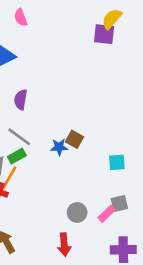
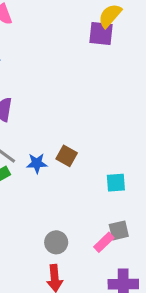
blue star: (59, 147) -> (37, 163), moved
gray circle: (77, 212) -> (56, 242), moved

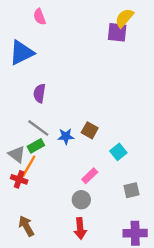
cyan square: (116, 183) -> (118, 152), moved, turned -35
pink rectangle: (104, 242) -> (90, 176), moved

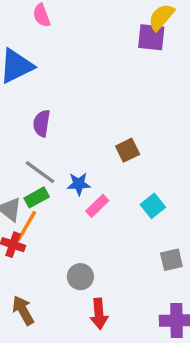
brown square: (90, 130) -> (128, 150), moved, turned 35
pink rectangle: (90, 176) -> (97, 206), moved
gray circle: (81, 200) -> (80, 277), moved

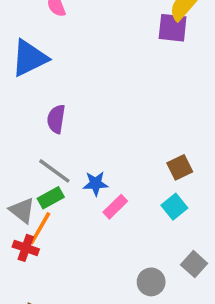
brown square: (128, 150) -> (180, 167), moved
gray square: (171, 260) -> (194, 264), turned -35
gray circle: (80, 277) -> (151, 282), moved

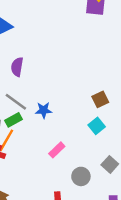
pink rectangle: (115, 207) -> (57, 150), moved

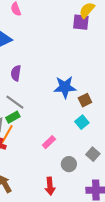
blue star: (44, 110) -> (65, 87), moved, size x1.6

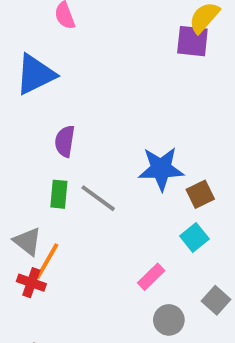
gray line: (15, 102) -> (98, 198), moved
green rectangle: (13, 117) -> (59, 194), moved, turned -56
pink rectangle: (49, 142) -> (151, 277), moved

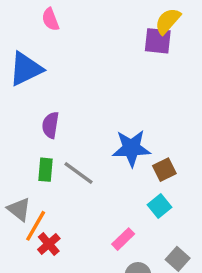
red cross: (31, 283) -> (49, 244), moved, turned 30

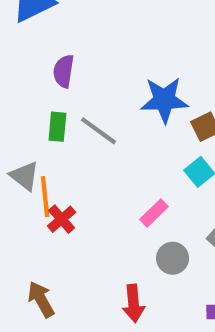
orange line: (36, 226) -> (45, 197), turned -36

